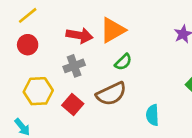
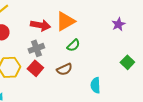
brown semicircle: (111, 94) -> (64, 69), size x0.7
red square: (73, 104) -> (35, 68), moved

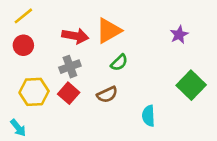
green square: (127, 62) -> (191, 85), size x1.5

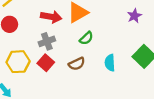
cyan semicircle: (148, 116) -> (110, 63), moved

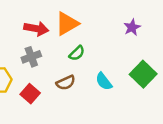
red square: (46, 63) -> (30, 94), moved
cyan semicircle: (110, 63) -> (104, 81), turned -35

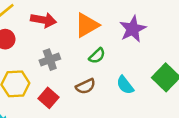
purple star: (132, 27) -> (133, 29), moved, size x1.5
red arrow: (36, 29) -> (43, 20), moved

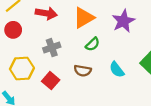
brown semicircle: (86, 86) -> (83, 71), turned 35

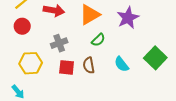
brown semicircle: (83, 71) -> (89, 65), turned 70
red square: (51, 81) -> (67, 67), moved, turned -35

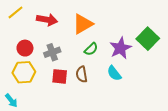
purple star: (128, 18) -> (120, 48), moved
red circle: (22, 26) -> (25, 48), moved
green square: (155, 58) -> (148, 39), moved

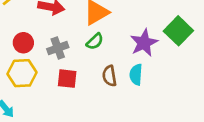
green semicircle: (91, 49) -> (95, 41), moved
cyan semicircle: (114, 73) -> (136, 75), turned 42
brown semicircle: (82, 74) -> (109, 76), moved

